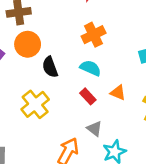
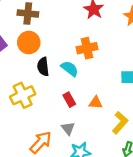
cyan semicircle: (90, 68) -> (70, 69), moved
orange triangle: (118, 93) -> (96, 103), turned -32

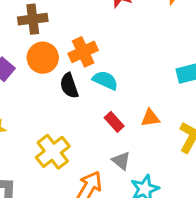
orange cross: (87, 48) -> (83, 52), moved
yellow cross: (23, 95) -> (53, 152), moved

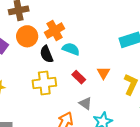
orange triangle: (150, 118) -> (103, 73), turned -48
yellow cross: (53, 152) -> (44, 83), moved, turned 35

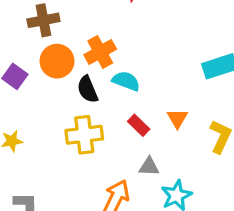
gray triangle: (85, 103) -> (149, 167), turned -32

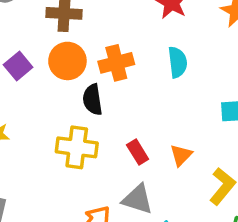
cyan semicircle: (126, 81) -> (178, 62), moved, turned 48
gray triangle: (149, 167) -> (138, 199), size x1.4

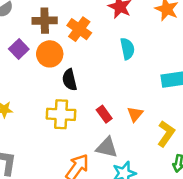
orange cross: (116, 63) -> (79, 29), moved, turned -35
purple square: (18, 66) -> (19, 49), moved

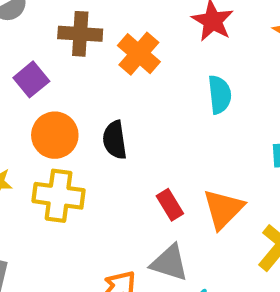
orange circle: (50, 54) -> (55, 135), moved
yellow cross: (61, 114) -> (59, 196), moved
orange triangle: (135, 114) -> (223, 209), size x1.5

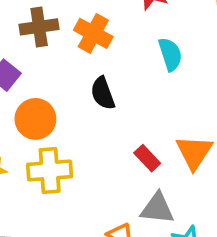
black semicircle: (115, 140) -> (103, 93), moved

